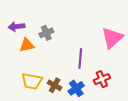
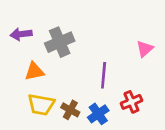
gray cross: (46, 33) -> (60, 42), size x1.5
pink triangle: (112, 38) -> (145, 49), size x0.6
orange triangle: (27, 45) -> (34, 71), moved

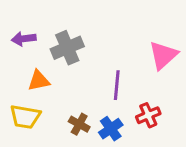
pink triangle: (145, 49) -> (163, 55), size x1.5
yellow trapezoid: (41, 105) -> (25, 117), moved

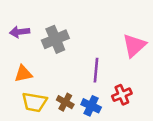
orange triangle: (39, 81) -> (23, 74), moved
yellow trapezoid: (25, 117) -> (34, 102), moved
blue cross: (111, 129) -> (91, 106), turned -30

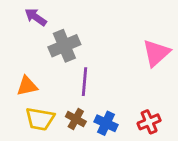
purple arrow: (20, 32) -> (36, 17), moved, turned 42
purple line: (96, 70) -> (84, 82), moved
red cross: (122, 95) -> (149, 122), moved

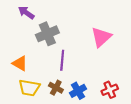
pink triangle: (156, 53) -> (101, 37), moved
orange triangle: (27, 86) -> (20, 63), turned 42
blue cross: (106, 123) -> (78, 91), turned 35

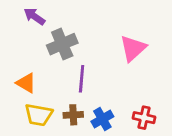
brown cross: (56, 88) -> (73, 115), turned -32
red cross: (110, 90) -> (144, 118), turned 35

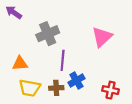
purple arrow: (34, 16) -> (14, 12), moved
orange triangle: (26, 83) -> (20, 63), turned -35
blue cross: (102, 119) -> (76, 80), moved

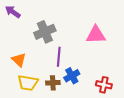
pink triangle: (102, 37) -> (96, 35), turned 40
orange triangle: (20, 63) -> (19, 60), turned 49

